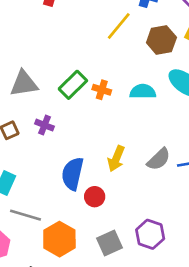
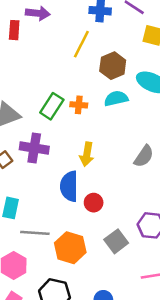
brown hexagon: (161, 40) -> (113, 66), moved
purple cross: (45, 125) -> (34, 148), size x1.6
yellow arrow: (116, 159) -> (87, 154), moved

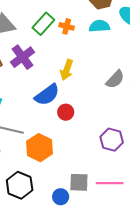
purple cross: (34, 148) -> (22, 57), turned 35
blue semicircle: (69, 186) -> (47, 95), turned -135
gray square: (116, 241) -> (79, 182), moved, turned 30

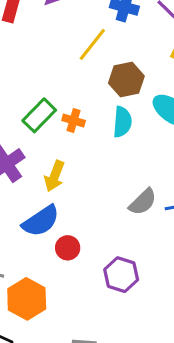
cyan semicircle: (99, 26) -> (122, 122), turned 96
yellow arrow: (67, 70) -> (55, 176), moved
purple hexagon: (112, 140) -> (121, 275), moved

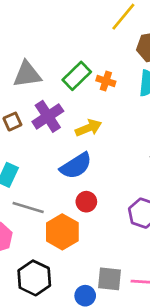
yellow arrow: (55, 176) -> (89, 128), turned -135
red circle: (68, 248) -> (86, 202), moved

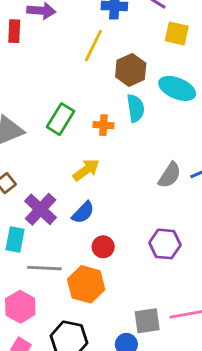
orange cross: (106, 81) -> (103, 125), moved
purple cross: (48, 116) -> (41, 209), moved
blue semicircle: (76, 166) -> (83, 212), size x0.7

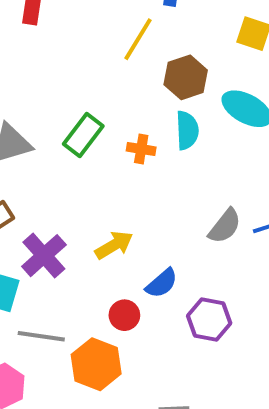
yellow arrow: (86, 170) -> (114, 245), moved
blue semicircle: (83, 212) -> (162, 283), moved

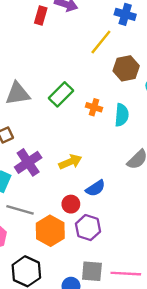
cyan semicircle: (187, 130) -> (122, 115), moved
purple hexagon: (209, 320) -> (88, 228), moved

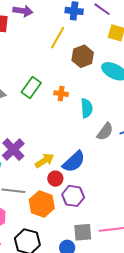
cyan semicircle: (122, 115) -> (87, 108), moved
yellow arrow: (70, 162) -> (45, 161), moved
blue semicircle: (95, 188) -> (74, 162), size x1.4

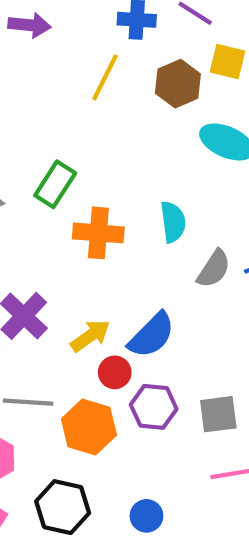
brown hexagon: (83, 56) -> (178, 84), moved
orange cross: (61, 94) -> (98, 233), moved, size x1.6
gray square: (83, 232) -> (218, 414), moved

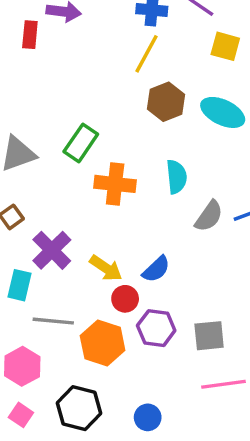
yellow line: (105, 77) -> (147, 54), moved
brown hexagon: (178, 84) -> (166, 102), moved
blue semicircle: (152, 335) -> (156, 269), size x0.7
yellow arrow: (90, 336) -> (106, 268), turned 68

